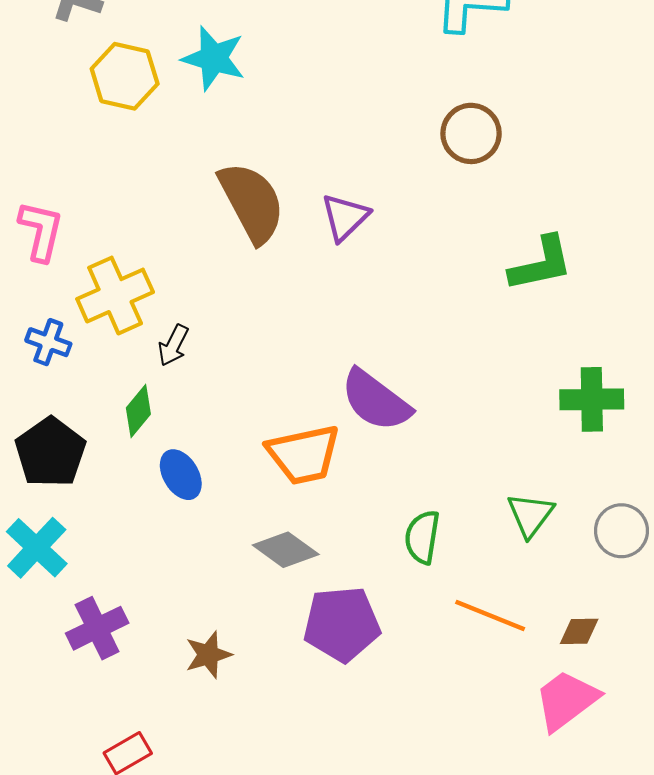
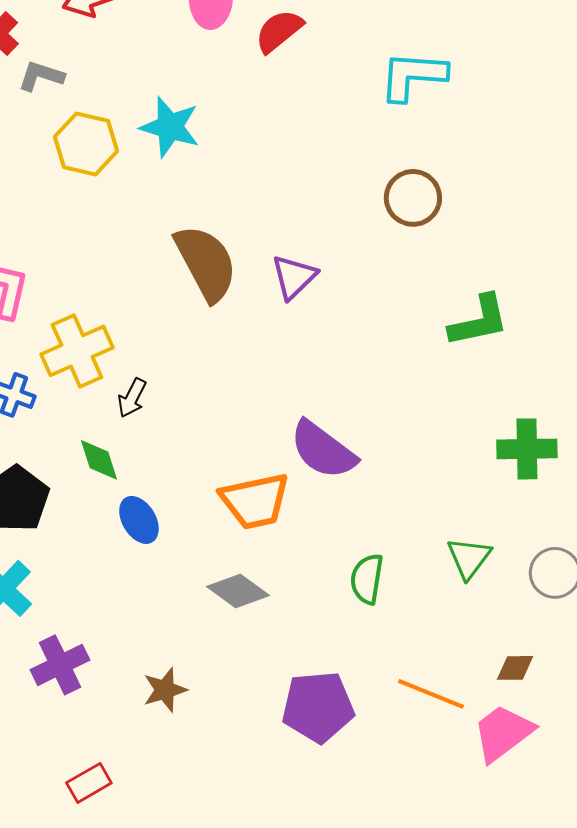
green diamond: (138, 411) -> (99, 460), turned -57
orange line: (490, 615) -> (431, 694), moved
purple pentagon: (342, 624) -> (318, 707), moved

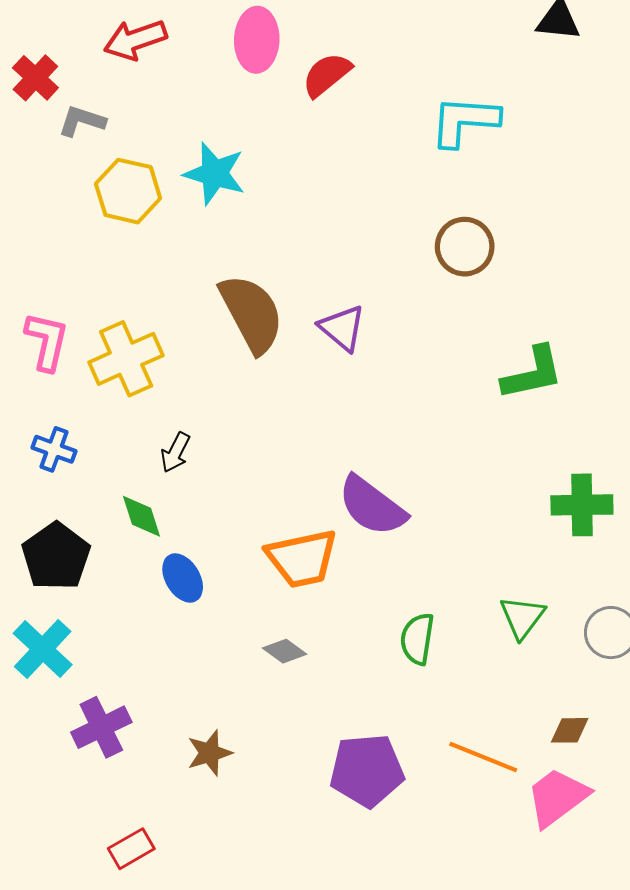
purple triangle: (294, 277) -> (342, 328), turned -36
yellow cross: (77, 351) -> (126, 359), moved
gray diamond: (238, 591) -> (285, 651), size x0.7

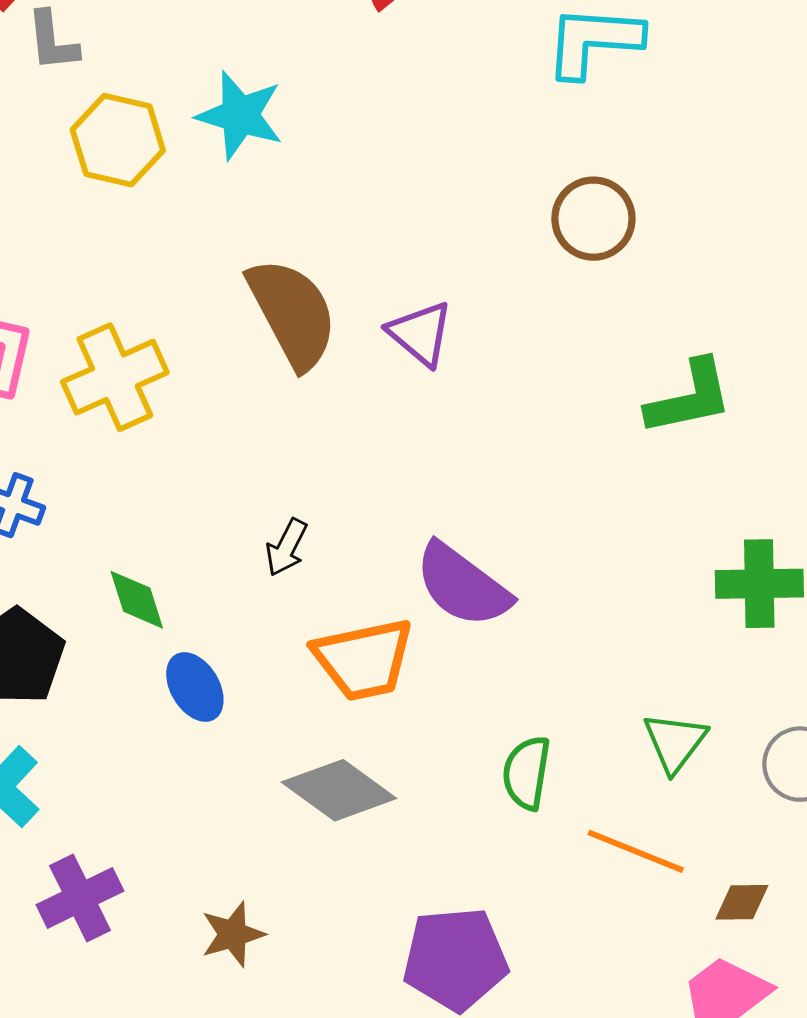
gray L-shape: (82, 121) -> (52, 41), turned -114
black arrow: (175, 452) -> (287, 547), moved
gray diamond: (285, 651) -> (339, 790), size x1.8
orange line: (483, 757) -> (636, 851), moved

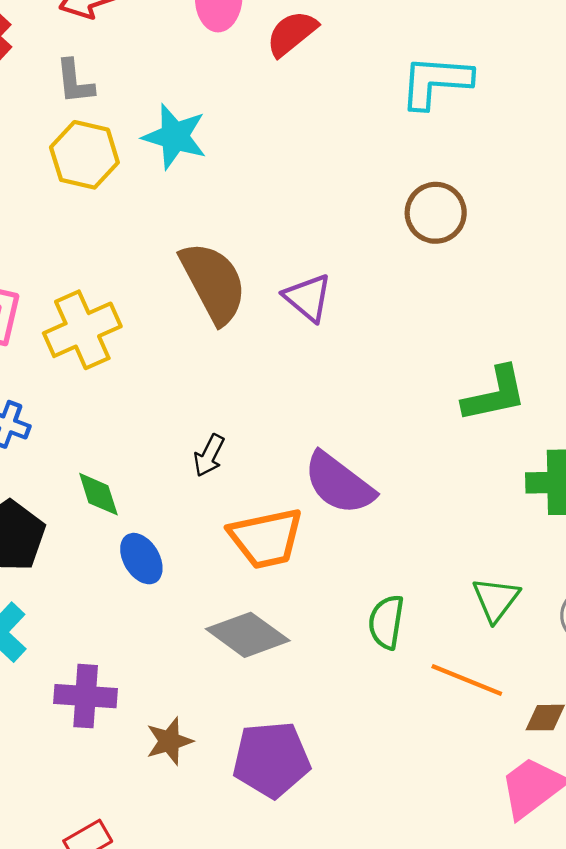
gray L-shape: (52, 41) -> (75, 82), moved
green L-shape: (689, 398) -> (495, 394), moved
purple cross: (80, 898) -> (86, 696), moved, turned 30
purple pentagon: (455, 959) -> (271, 759), moved

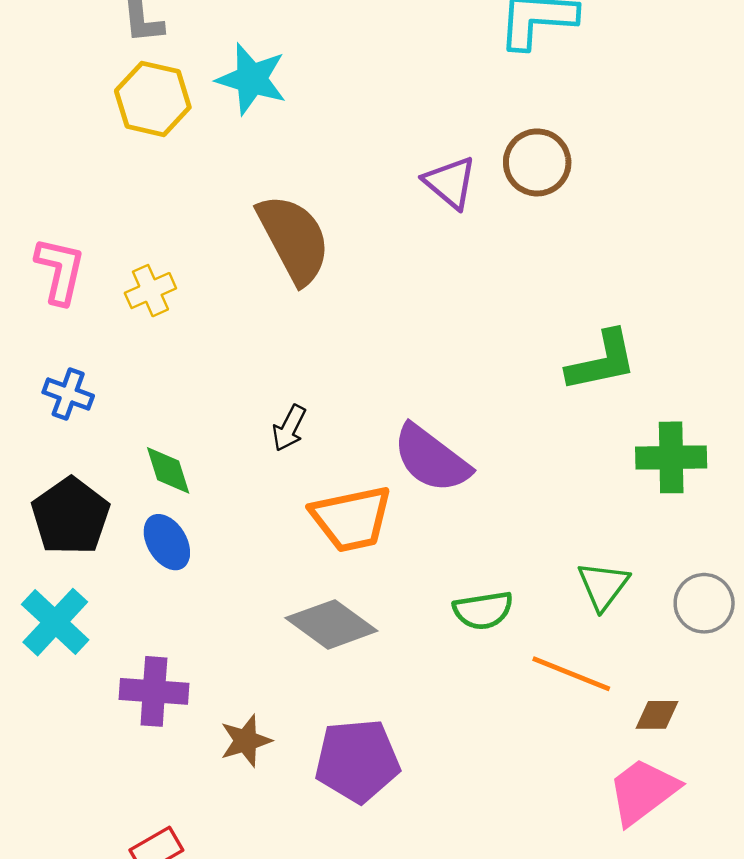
purple triangle: (308, 298) -> (450, 182), moved
yellow cross: (82, 330) -> (150, 291), size x0.6
blue ellipse: (141, 559) -> (167, 542), moved
green semicircle: (386, 622) -> (483, 610), turned -108

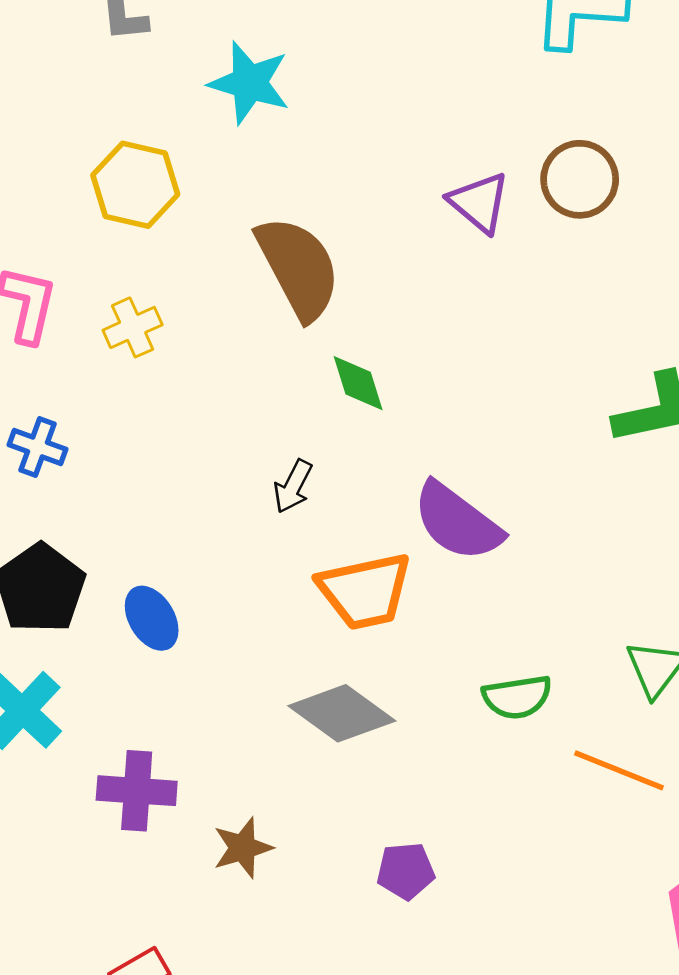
yellow hexagon: (153, 99) -> (135, 185), moved
green diamond: (168, 470) -> (358, 383), moved
purple pentagon: (357, 761) -> (406, 871), moved, size x0.6

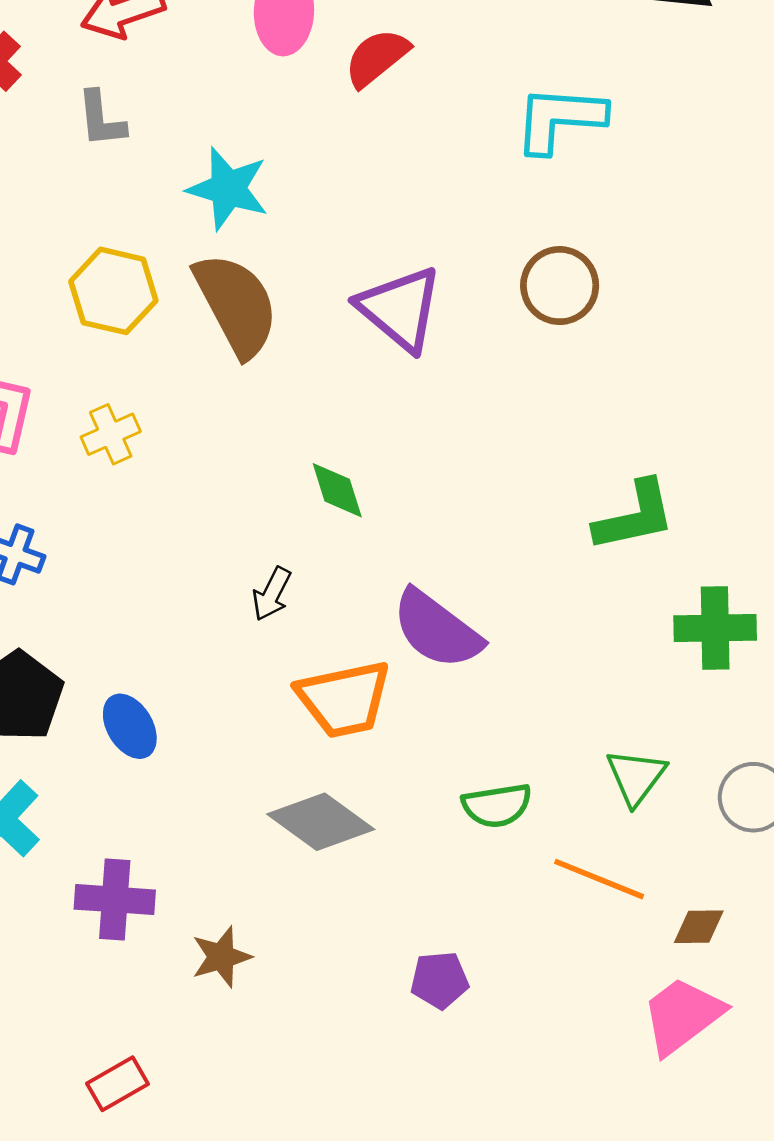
purple triangle: (479, 202) -> (400, 309), moved, size x1.4
brown semicircle: (298, 268) -> (236, 305), moved
purple pentagon: (406, 871) -> (440, 980), moved

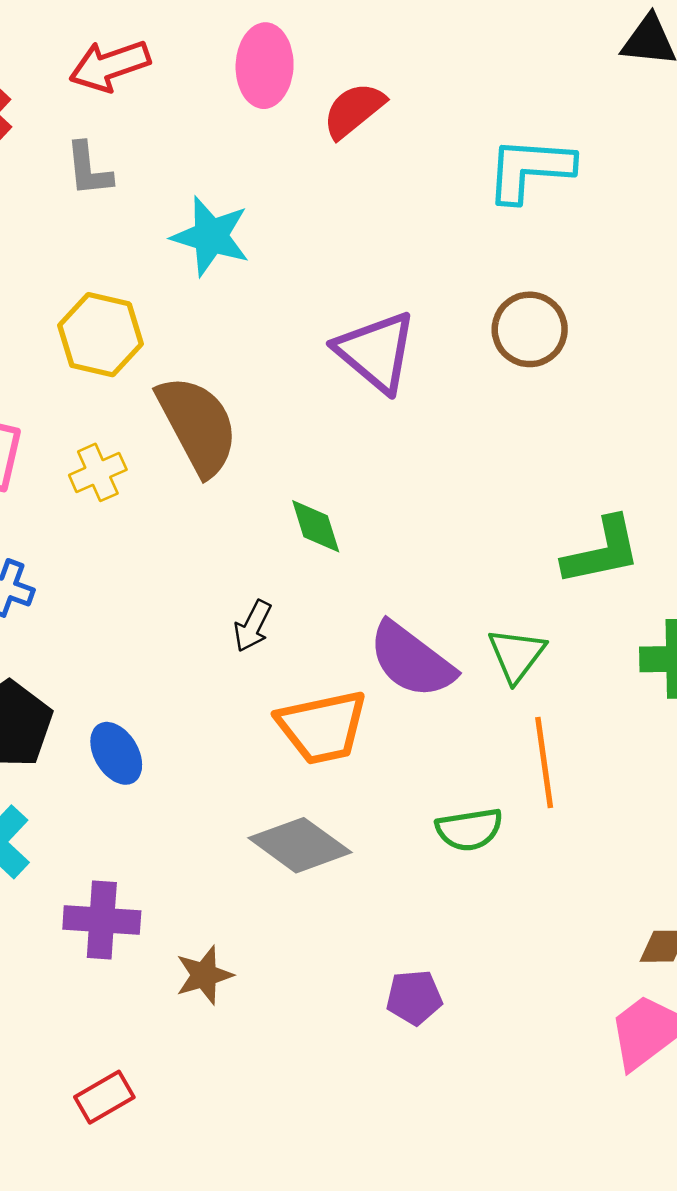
brown semicircle: (236, 305) -> (198, 425), moved
green triangle: (636, 777) -> (517, 655), moved
orange line: (599, 879) -> (544, 763), moved, turned 60

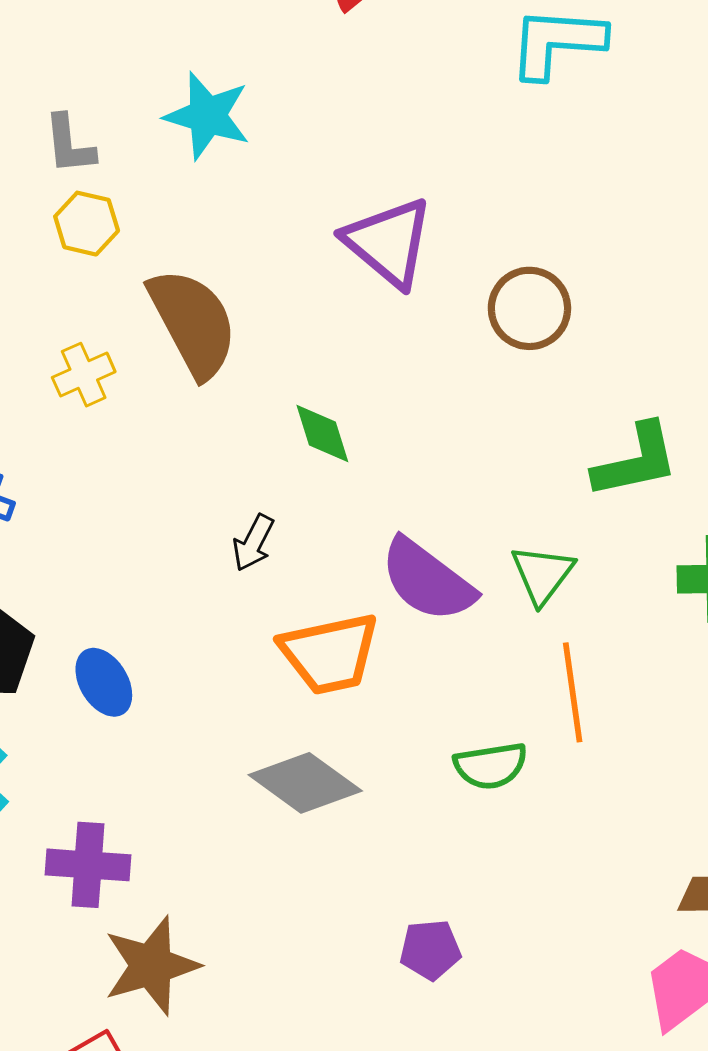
gray L-shape: (89, 169) -> (69, 144), moved
brown circle: (530, 329) -> (529, 308), moved
yellow hexagon: (100, 335) -> (87, 224), size x0.7
brown star: (204, 975) -> (151, 966), moved, size x1.5

